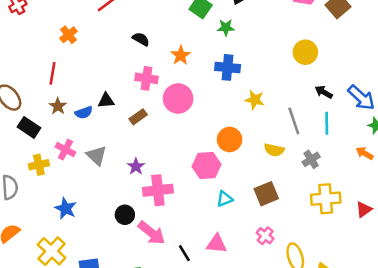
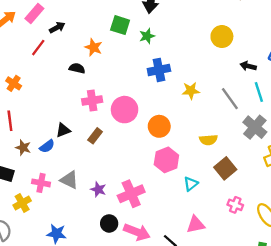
orange star: (181, 55) -> (93, 47), moved
orange circle: (230, 139) -> (159, 126), moved
yellow semicircle: (274, 150) -> (208, 140), moved
gray cross: (311, 159) -> (255, 127), size x1.5
purple star: (136, 166) -> (98, 189), moved

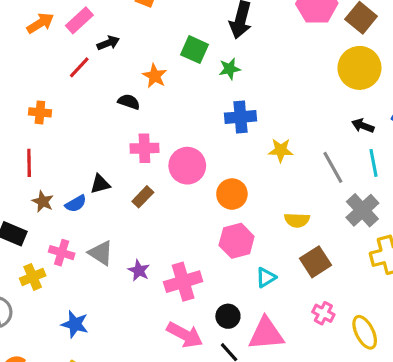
yellow circle: (222, 37) -> (359, 68), moved, size x1.4
orange cross: (14, 83) -> (40, 112), turned -35
black circle: (109, 223) -> (228, 316), moved
pink triangle: (196, 225) -> (266, 334), size x1.4

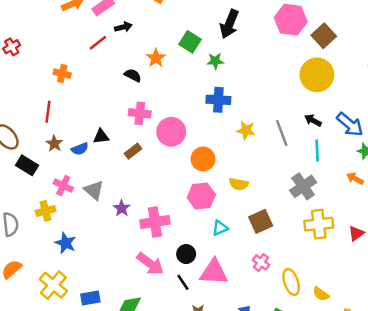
gray line: (333, 167) -> (282, 133), moved
yellow semicircle: (297, 220) -> (239, 184), moved
yellow cross: (33, 277) -> (46, 211), moved

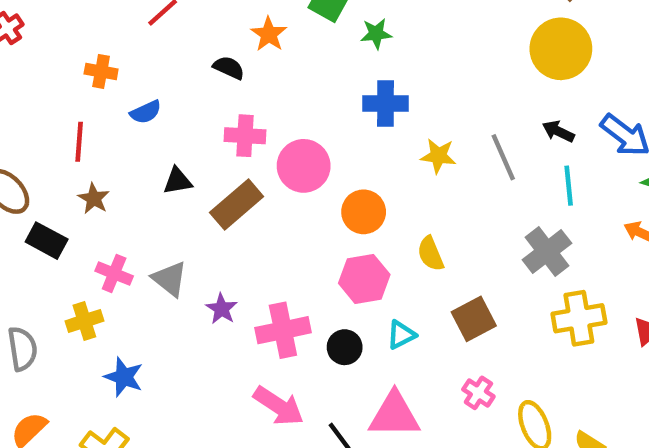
blue semicircle: (80, 149) -> (146, 112), moved
brown rectangle: (133, 151) -> (237, 205), size x1.6
yellow semicircle: (239, 184) -> (431, 254), turned 60
black circle: (186, 254) -> (345, 347), moved

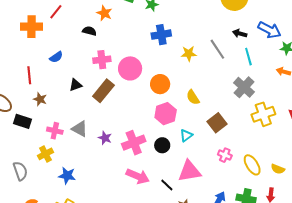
orange cross: (101, 71) -> (32, 27), moved, size x1.5

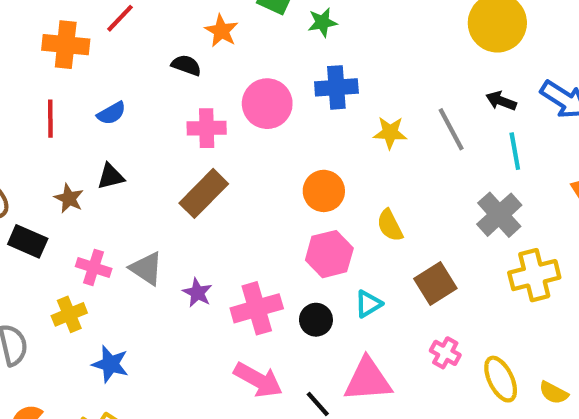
pink circle: (130, 68) -> (267, 104), moved
red line: (29, 75) -> (50, 119), moved
black triangle: (76, 85) -> (111, 176), moved

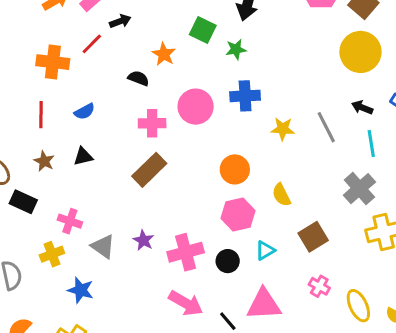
brown star: (69, 198) -> (44, 161), moved
gray triangle: (146, 268) -> (103, 246), moved

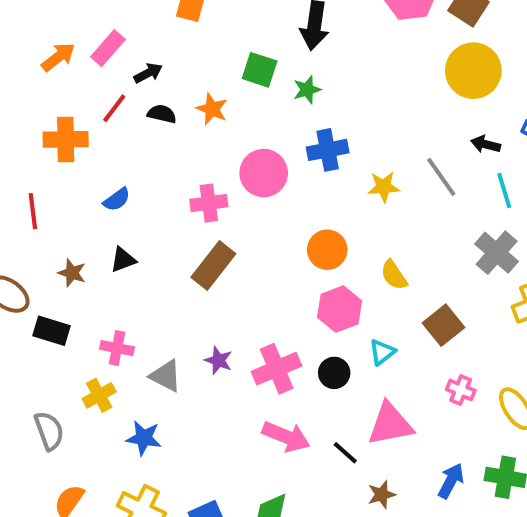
black semicircle: (138, 78) -> (162, 114), moved
red line: (41, 115) -> (33, 211), moved

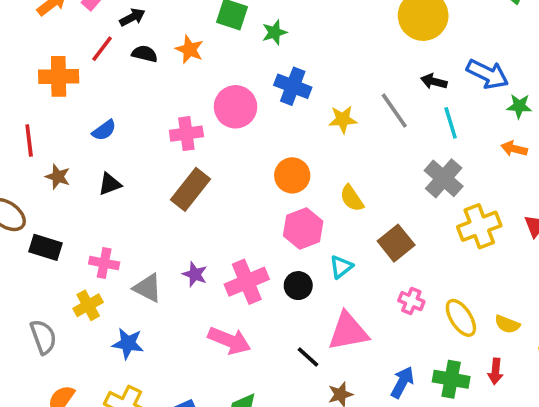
blue cross: (328, 150) -> (293, 86), turned 32
brown star: (72, 273) -> (58, 177), moved
pink arrow: (286, 437) -> (229, 340), moved

